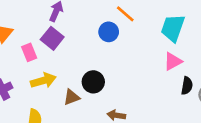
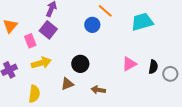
cyan trapezoid: (173, 28) -> (142, 22), turned 55
pink triangle: (173, 61) -> (129, 64), moved
brown triangle: (71, 97) -> (67, 84), moved

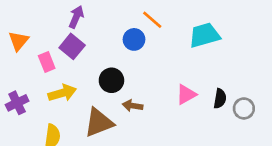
black circle: (80, 64) -> (111, 80), moved
brown triangle: (67, 84) -> (99, 123), size x1.6
brown arrow: (98, 90) -> (133, 106), moved

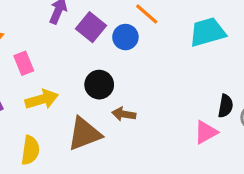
purple square: (72, 46) -> (91, 27), moved
pink triangle: (186, 94) -> (206, 132), moved

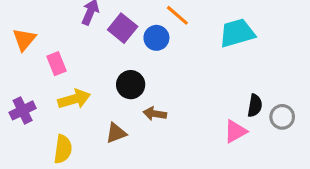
brown triangle: (84, 134) -> (116, 133), size x0.6

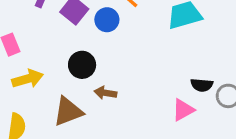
black semicircle: (255, 106) -> (202, 85), turned 85
brown triangle: (116, 133) -> (68, 111), size x1.5

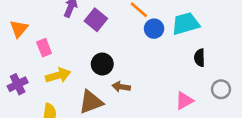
blue circle: (107, 20) -> (154, 29), moved
black semicircle: (202, 85) -> (200, 58), moved, turned 84

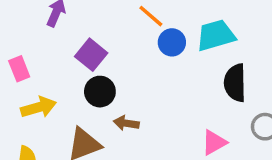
purple square: (96, 20) -> (91, 55), moved
black semicircle: (200, 58) -> (235, 83), size x1.5

